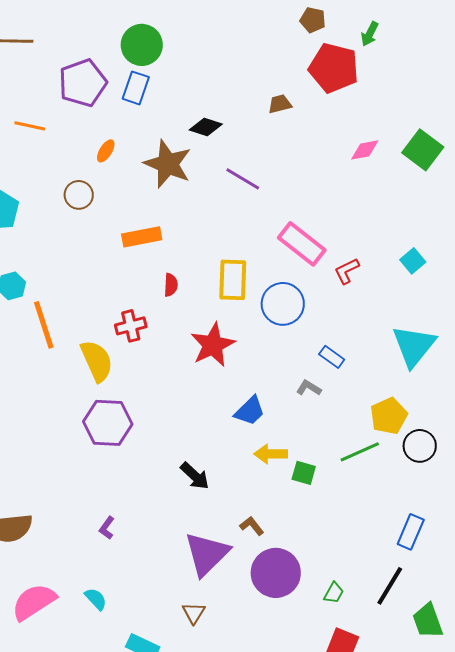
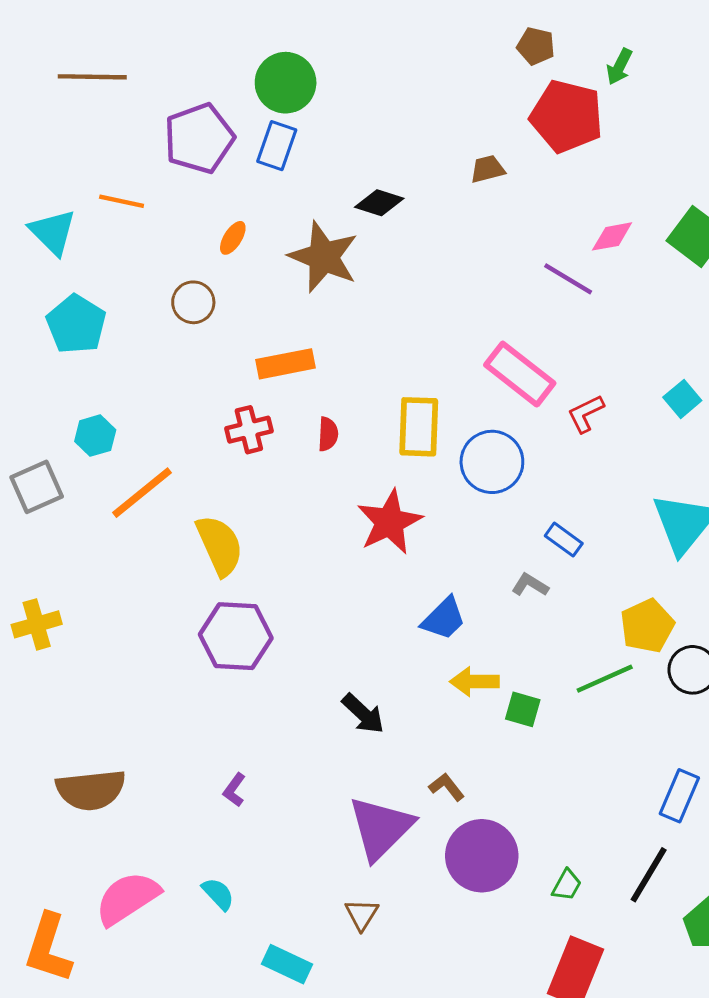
purple line: (243, 179) -> (568, 279), moved
orange line: (44, 325) -> (142, 493), turned 69
red cross: (131, 326) -> (249, 430), moved

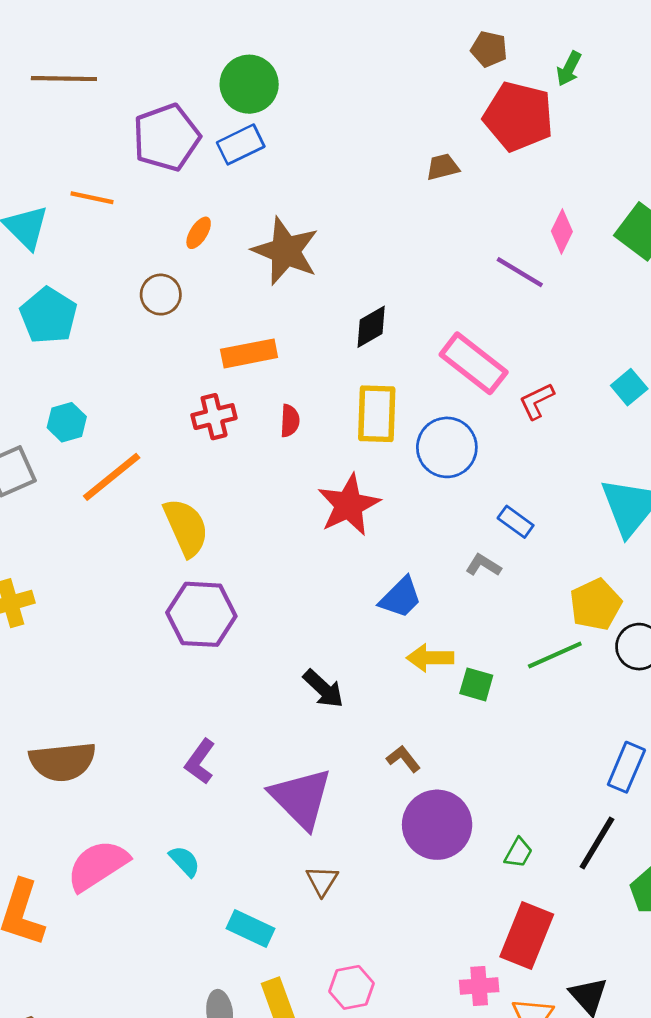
blue rectangle: (277, 146) -> (241, 144), turned 45
black diamond: (379, 203) -> (371, 327), moved, turned -48
pink diamond: (612, 236) -> (562, 231), turned -54
purple L-shape: (234, 790) -> (200, 762), size x1.4
purple triangle: (381, 828) -> (301, 798), moved, turned -30

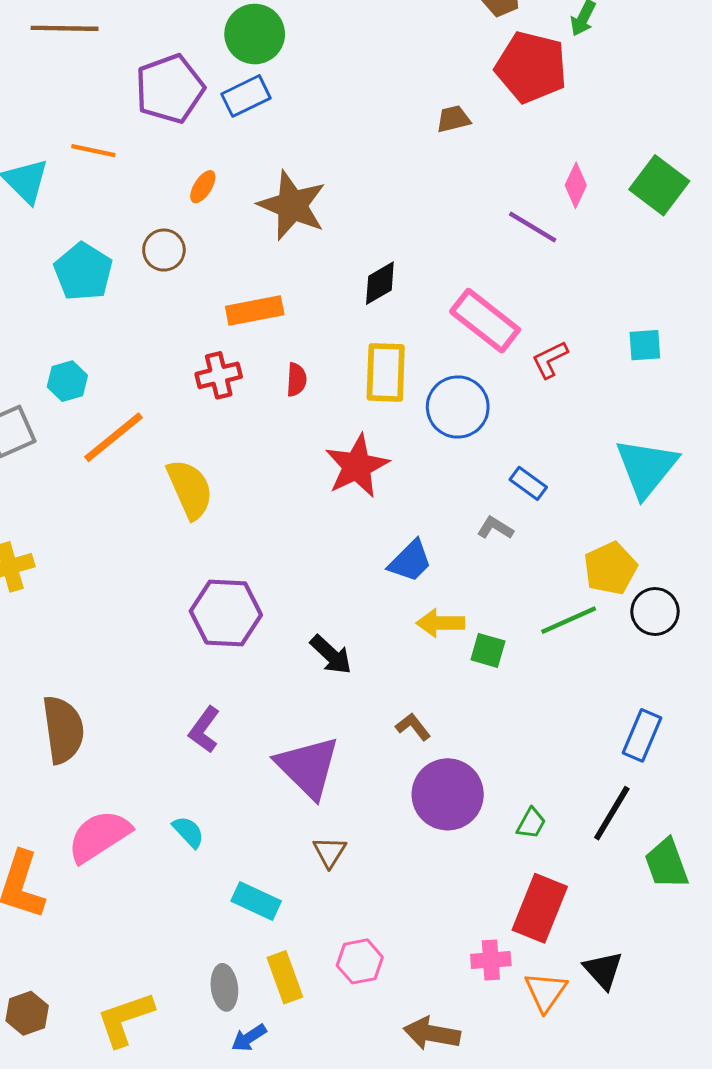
cyan pentagon: (49, 316) -> (83, 272), moved
cyan square: (629, 387) -> (645, 345), turned 36
purple hexagon: (201, 614) -> (226, 613), moved
brown semicircle: (63, 762) -> (63, 730), turned -92

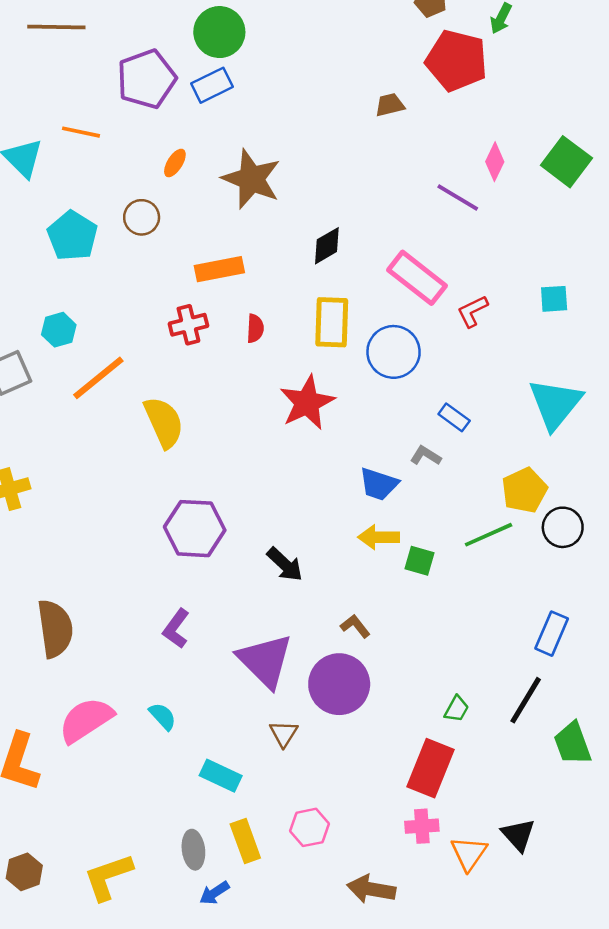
blue trapezoid: (410, 561) -> (379, 484), moved, turned 63
purple circle: (448, 794) -> (339, 684), moved
red rectangle: (540, 908) -> (431, 768), moved

